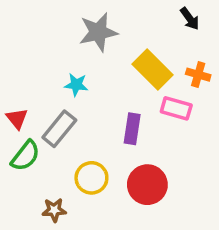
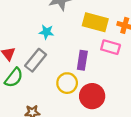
yellow rectangle: (152, 69) -> (95, 22), turned -30
yellow circle: (91, 178) -> (67, 83), moved

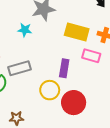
cyan star: (46, 32) -> (25, 30), moved
gray rectangle: (36, 60) -> (20, 68), turned 35

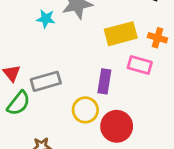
cyan star: (25, 30) -> (46, 19), moved
yellow rectangle: (77, 32) -> (121, 34), turned -30

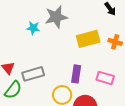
pink rectangle: (140, 65) -> (105, 78), moved

